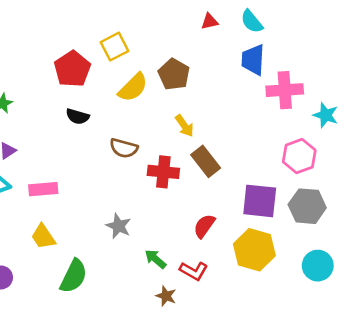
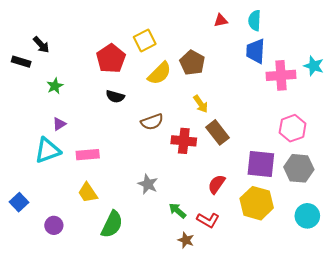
cyan semicircle: (252, 21) -> (255, 20), turned 42
cyan star: (326, 115) -> (314, 66), moved
brown semicircle: (124, 148) -> (152, 122), turned -35

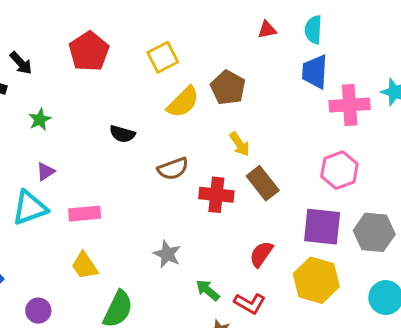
red pentagon: (111, 58) -> (89, 51), moved
pink hexagon: (293, 128) -> (339, 170), moved

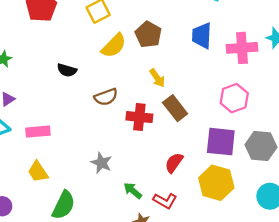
blue trapezoid: (315, 72) -> (202, 36), moved

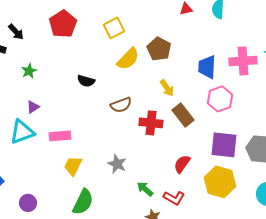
blue trapezoid: (202, 36) -> (207, 67), moved
pink hexagon: (234, 98) -> (220, 99), moved
yellow trapezoid: (38, 172) -> (73, 166), moved, turned 60

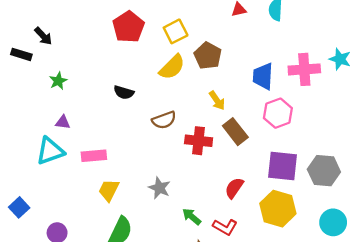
red pentagon: (63, 24) -> (128, 27), moved
yellow square: (114, 28) -> (176, 31), moved
purple triangle: (33, 107) -> (63, 122), turned 40

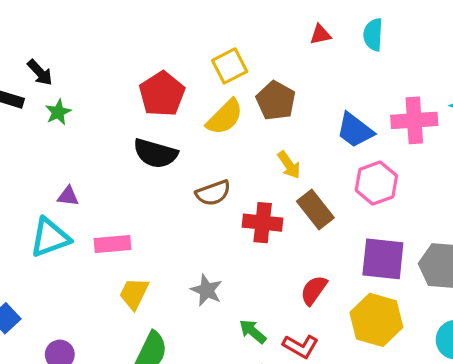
red pentagon: (128, 27) -> (162, 94), moved
blue trapezoid: (263, 76) -> (355, 130), turned -56
green star: (58, 81) -> (58, 112), moved
black semicircle: (124, 92) -> (155, 153), size x1.5

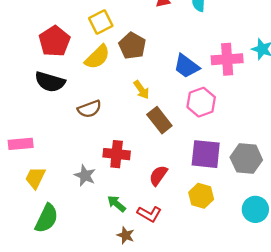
red cross: (263, 223) -> (117, 154), moved
yellow hexagon: (376, 320) -> (201, 196), size x0.7

